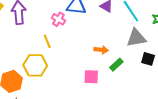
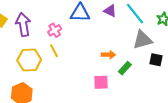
pink cross: (58, 19) -> (55, 30), moved, turned 32
yellow hexagon: (35, 65) -> (29, 60), moved

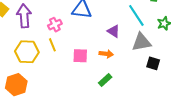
purple triangle: (110, 11) -> (114, 31), moved
green rectangle: (125, 68) -> (105, 80), moved
pink square: (101, 82) -> (80, 56), moved

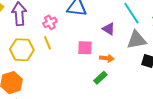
orange arrow: (106, 54) -> (107, 58), moved
pink square: (80, 56) -> (85, 48), moved

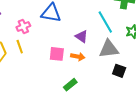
orange arrow: (107, 58) -> (78, 57), moved

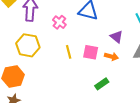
pink cross: (23, 27) -> (59, 22), turned -32
yellow line: (20, 47) -> (69, 52), moved

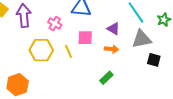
yellow hexagon: (28, 45) -> (41, 50), moved
pink square: (91, 52) -> (85, 38), moved

